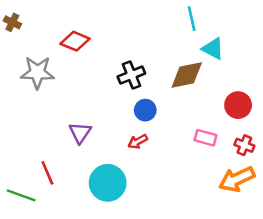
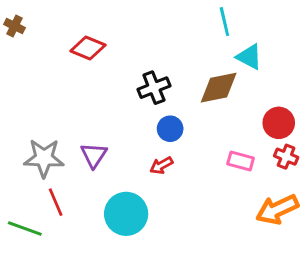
gray star: (37, 72) -> (44, 158), moved
red cross: (244, 145) -> (286, 157), moved

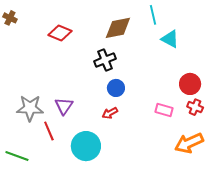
brown diamond: (219, 88) -> (118, 28), moved
red line: (56, 202) -> (49, 131), moved

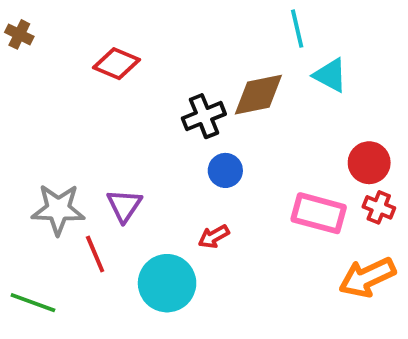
brown diamond: (118, 28) -> (258, 95), moved
pink rectangle: (164, 110) -> (319, 213), size x1.5
red arrow: (110, 113) -> (214, 237), moved

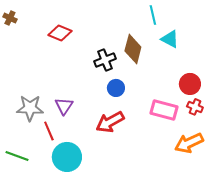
brown diamond: (258, 95) -> (133, 49), turned -64
red arrow: (214, 237) -> (110, 122), size x1.8
cyan circle: (167, 283) -> (67, 157), moved

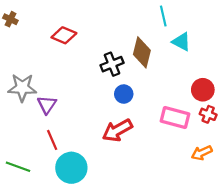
purple triangle: (64, 106) -> (47, 105), moved
gray star: (30, 108) -> (22, 88), moved
orange arrow: (189, 143) -> (202, 153), size x0.7

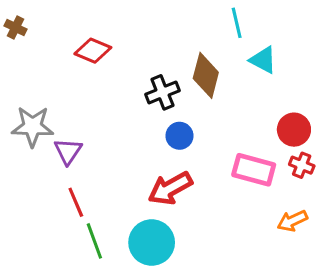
green line: (18, 167) -> (94, 241), moved, turned 50
cyan circle: (71, 168) -> (152, 243), moved

